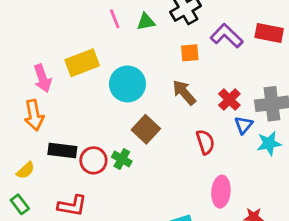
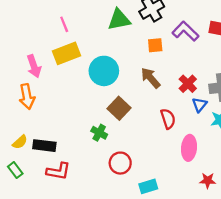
pink line: (115, 19) -> (64, 24), moved
green triangle: (146, 22) -> (119, 20), size x1.5
black rectangle: (62, 151) -> (44, 146), moved
red circle: (93, 160) -> (120, 163), moved
pink ellipse: (221, 192) -> (189, 148), moved

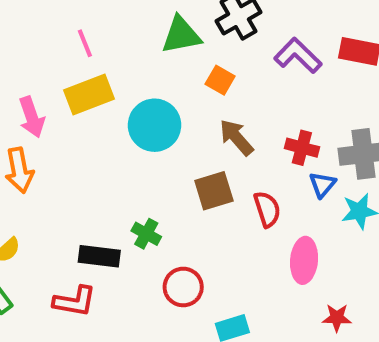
orange square: (155, 45) -> (220, 80), moved, turned 35
red cross: (188, 84) -> (302, 148), turned -30
brown square: (119, 108) -> (214, 191), moved, turned 30
black rectangle: (44, 146) -> (99, 256), moved

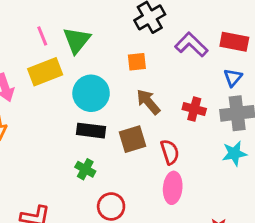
green triangle: (181, 35) -> (77, 40), moved, turned -40
orange square: (220, 80) -> (137, 62), turned -36
blue triangle: (322, 185) -> (233, 78), moved
black rectangle: (99, 256) -> (91, 131), moved
pink ellipse: (304, 260) -> (173, 188), moved

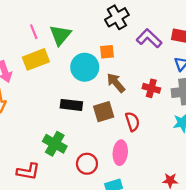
cyan circle: (91, 93) -> (85, 67), moved
green cross: (85, 169) -> (55, 144), moved, size x1.5
pink ellipse: (173, 188) -> (120, 153), moved

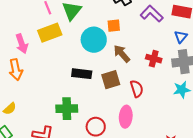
green cross: (55, 144) -> (67, 109), turned -30

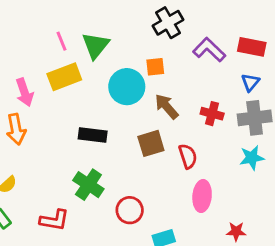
black rectangle: (82, 74) -> (93, 135), moved
green cross: (67, 109) -> (88, 185), turned 35
pink ellipse: (126, 117) -> (202, 196), moved

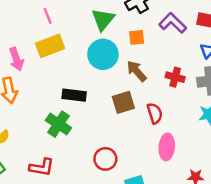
green triangle: (96, 45) -> (103, 19), moved
orange square: (155, 67) -> (137, 37), moved
green cross: (88, 185) -> (58, 124), moved

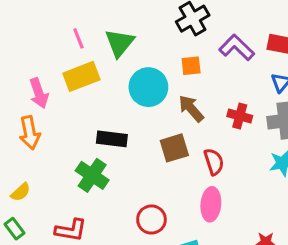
green triangle: (103, 19) -> (120, 43), moved
pink ellipse: (167, 147) -> (211, 204), moved

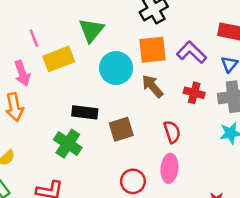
pink line: (78, 38) -> (34, 38), moved
purple L-shape: (237, 48) -> (192, 52), moved
orange square: (191, 66) -> (152, 50), size x1.6
brown square: (174, 148) -> (121, 129), moved
red circle: (151, 220) -> (133, 181), moved

